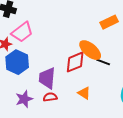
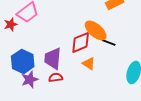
blue hexagon: (17, 62) -> (23, 61), moved
orange triangle: (84, 93) -> (89, 63), moved

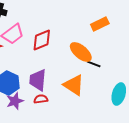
red diamond: (81, 42) -> (42, 40), moved
orange triangle: (89, 63) -> (74, 85), size x1.6

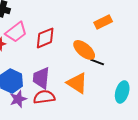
red semicircle: (41, 99) -> (44, 97), size x1.5

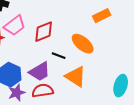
black line: (97, 62) -> (59, 56), moved
purple trapezoid: (41, 78) -> (40, 72), turned -125

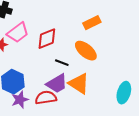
orange rectangle: (102, 16) -> (92, 23), moved
purple trapezoid: (40, 72) -> (57, 84), moved

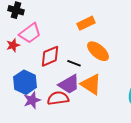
orange rectangle: (92, 23) -> (86, 23), moved
red diamond: (47, 39) -> (50, 56), moved

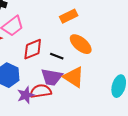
purple trapezoid: (69, 84) -> (52, 77), turned 40
purple star: (32, 100) -> (26, 95), moved

